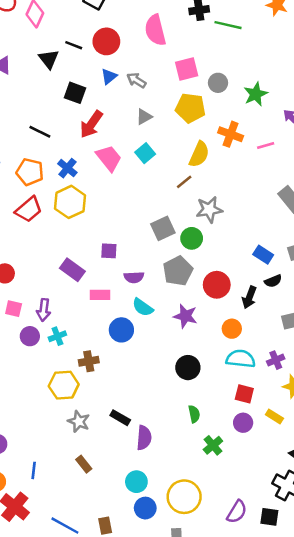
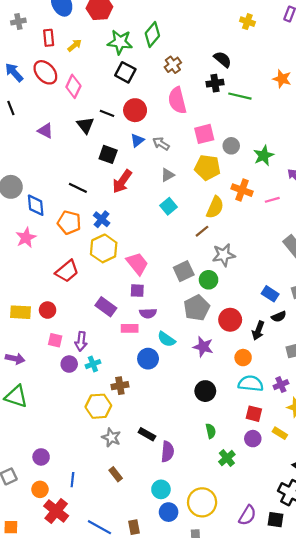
pink trapezoid: (109, 158) -> (137, 264), moved
red trapezoid: (29, 209) -> (67, 271), moved
purple semicircle: (134, 277) -> (148, 313), moved

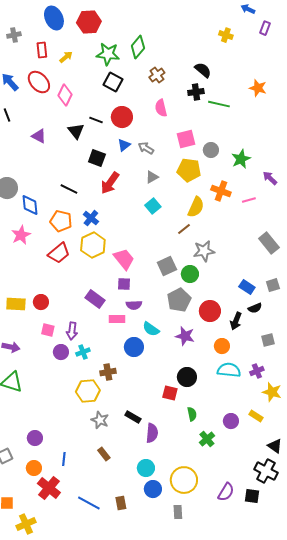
pink semicircle: (177, 100) -> (161, 108), size x0.7
red trapezoid: (67, 271) -> (59, 253), moved
red square: (254, 414) -> (170, 393), moved

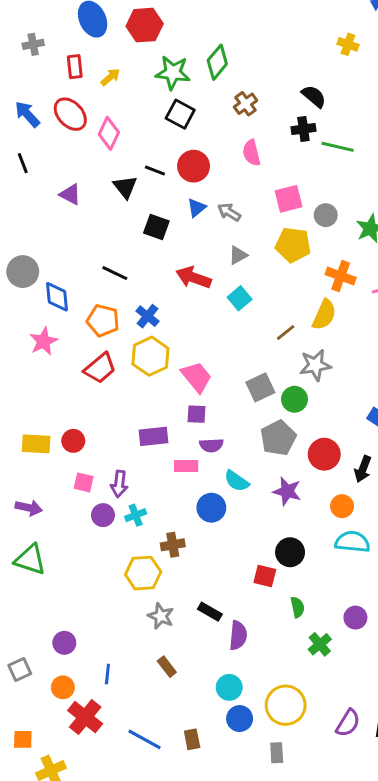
red arrow: (110, 183) -> (194, 278), moved, turned 75
yellow semicircle: (196, 207) -> (324, 315), moved
purple rectangle: (95, 299) -> (153, 436), turned -42

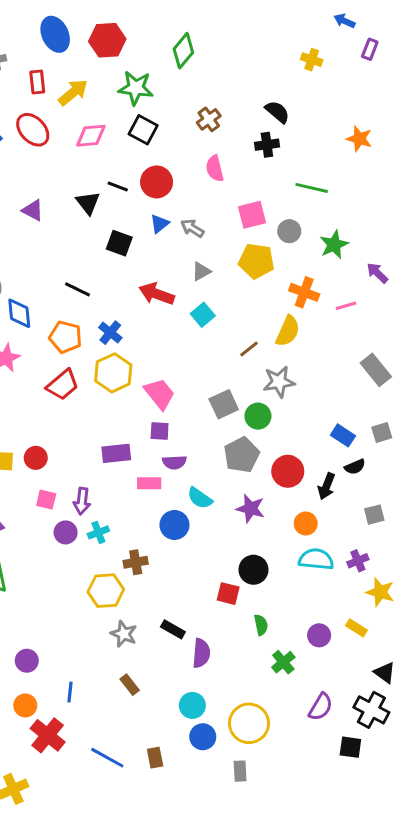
green diamond: (217, 62) -> (183, 51), moved
yellow arrow: (110, 77) -> (73, 92), size x1.5
pink diamond: (109, 133) -> (91, 136), moved, turned 60
green line: (338, 147) -> (312, 188), moved
purple semicircle: (348, 723) -> (321, 707), moved

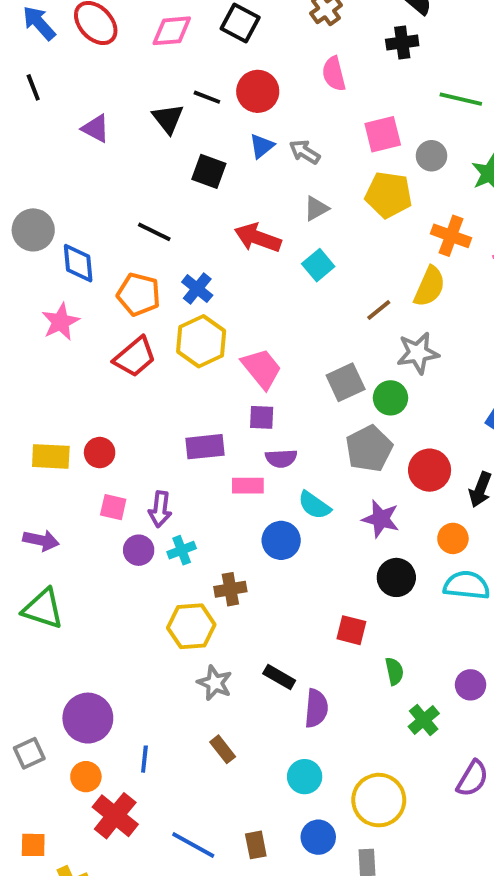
black circle: (253, 570) -> (396, 577), moved
purple circle: (27, 661) -> (88, 718), size x1.6
blue circle: (203, 737) -> (318, 837), moved

